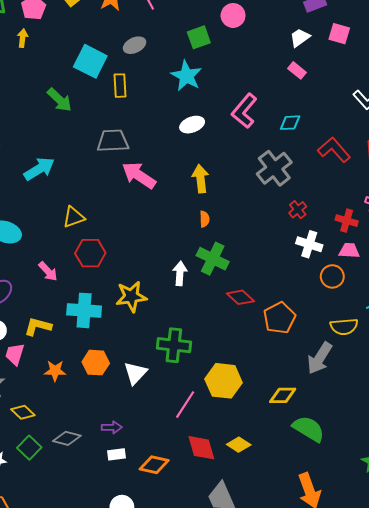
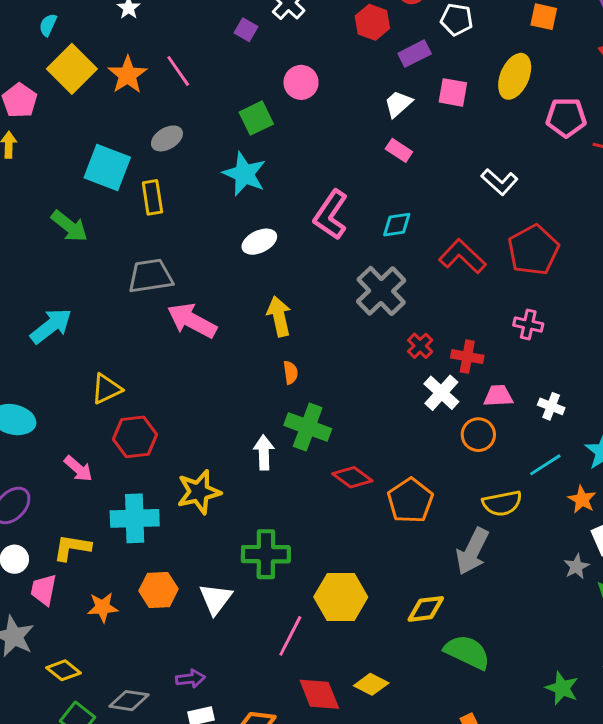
red cross: (347, 221) -> (467, 357), moved
white cross: (309, 244) -> (441, 393), turned 30

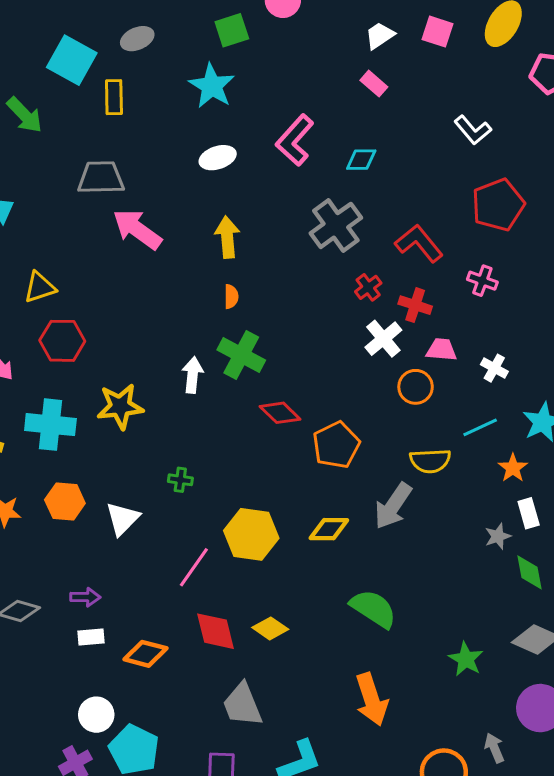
red L-shape: (462, 256) -> (419, 243), moved
green cross: (266, 554) -> (180, 480), size x0.5
yellow diamond: (426, 609) -> (329, 529), moved

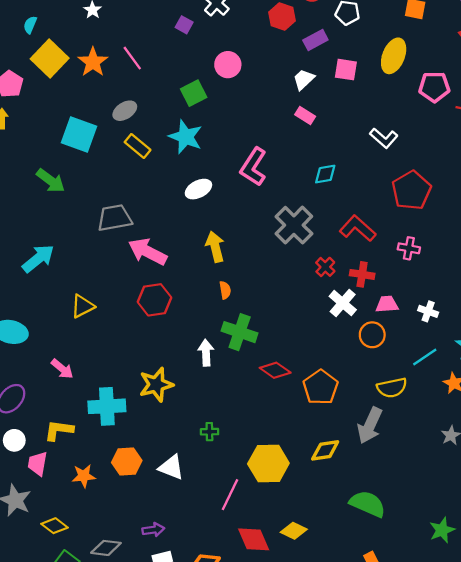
yellow rectangle: (114, 97) -> (138, 146), moved, turned -40
cyan diamond: (361, 160) -> (325, 174), moved
red hexagon: (62, 341) -> (155, 300), moved
white triangle: (122, 519) -> (171, 467), turned -44
green star: (466, 659) -> (442, 530), turned 30

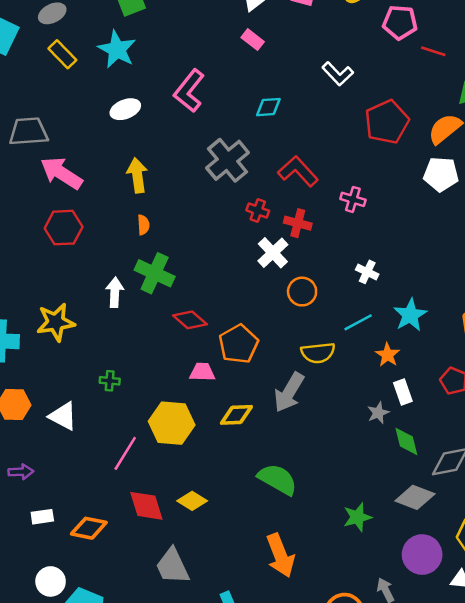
red pentagon: (411, 190) -> (387, 122), moved
red cross: (325, 267) -> (258, 211), turned -30
pink trapezoid: (387, 304) -> (202, 372), moved
purple arrow: (153, 530) -> (21, 472), moved

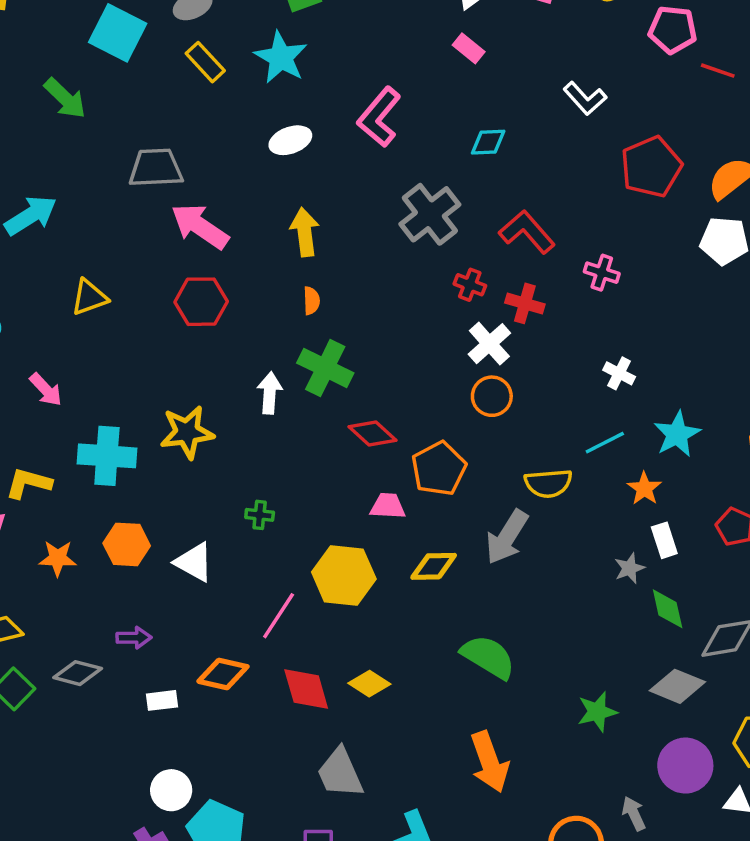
orange circle: (302, 292) -> (492, 396), moved
orange diamond: (89, 528) -> (223, 674), moved

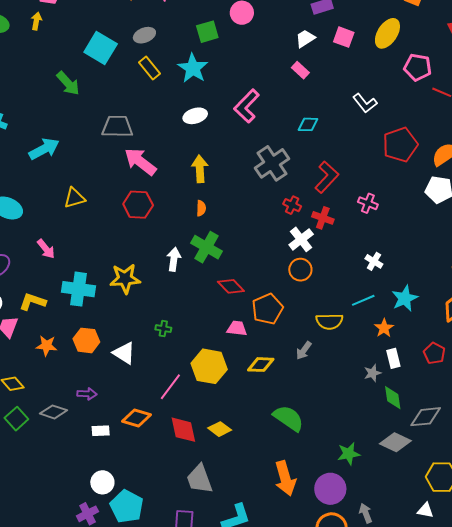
red L-shape: (527, 232) -> (327, 177), turned 80
gray arrow: (507, 537) -> (304, 351), size x0.6
purple circle: (685, 766) -> (330, 489), moved

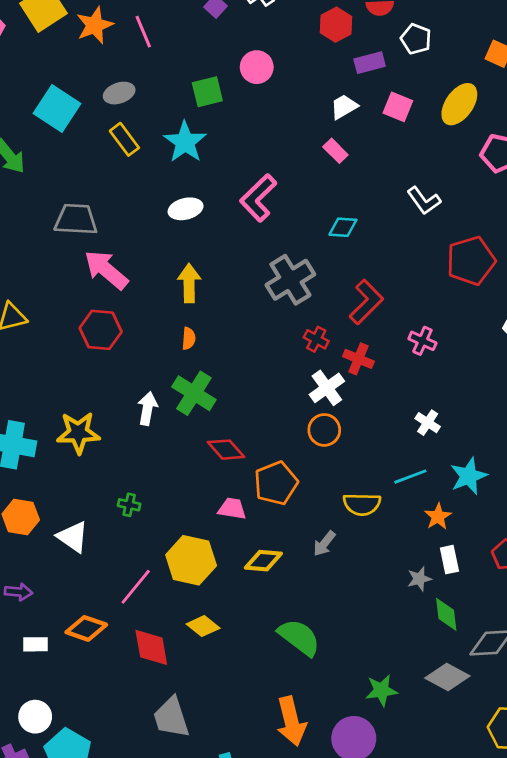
yellow diamond: (220, 429) -> (203, 626), moved

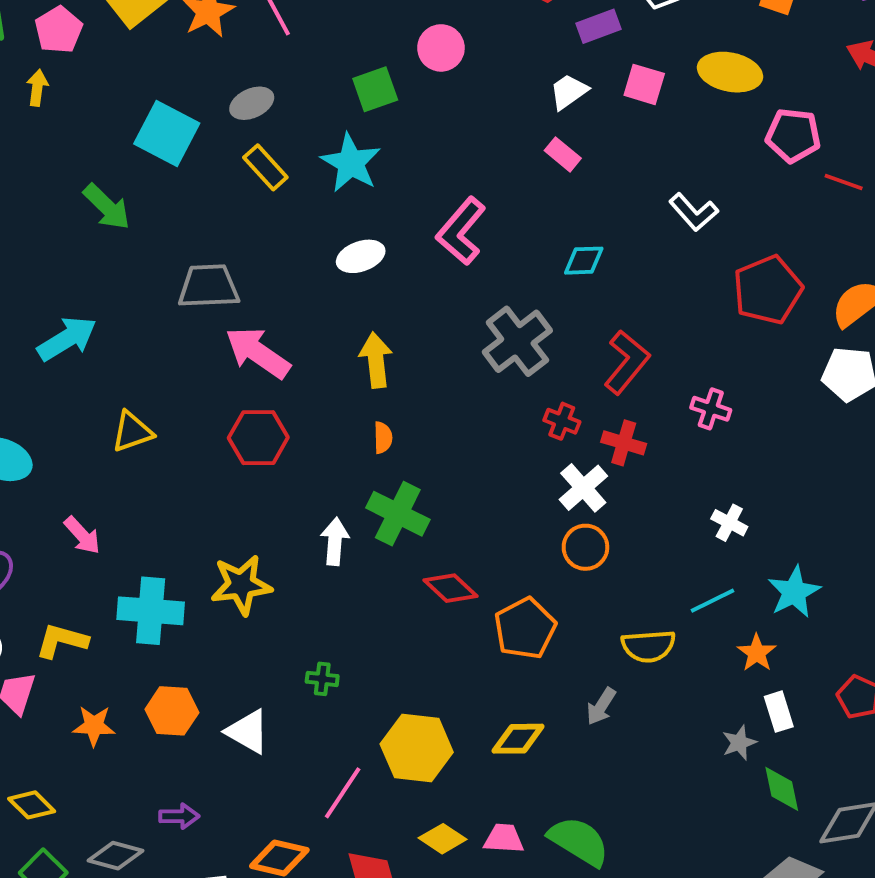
yellow ellipse: (459, 104) -> (730, 72), turned 72
pink trapezoid: (232, 509) -> (504, 839), moved

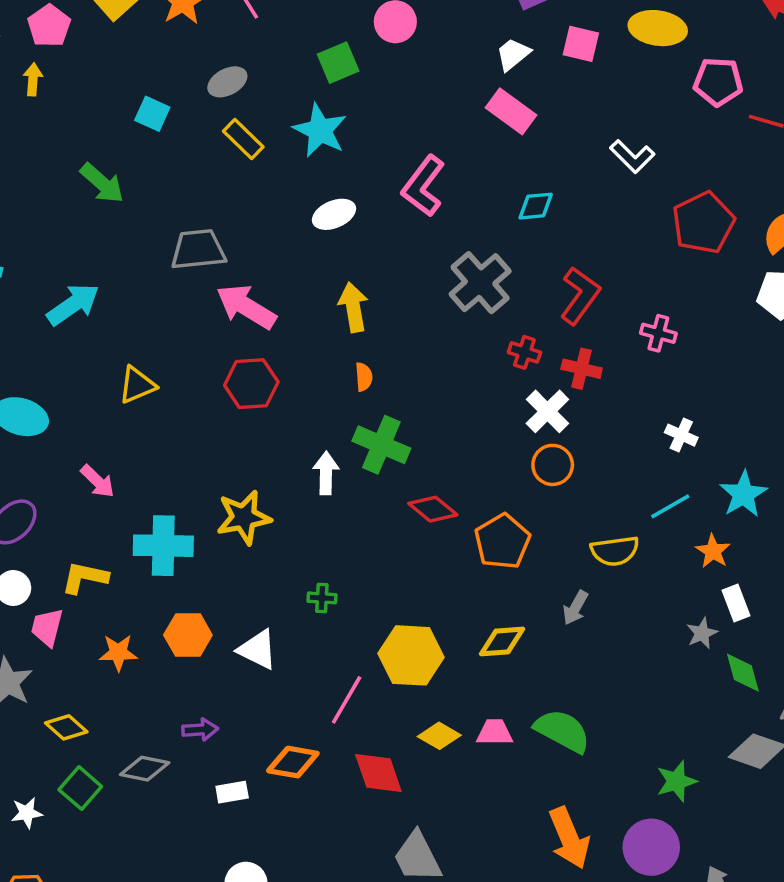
cyan square: (167, 133) -> (152, 114), size x0.6
pink rectangle: (563, 154) -> (511, 111), size x1.5

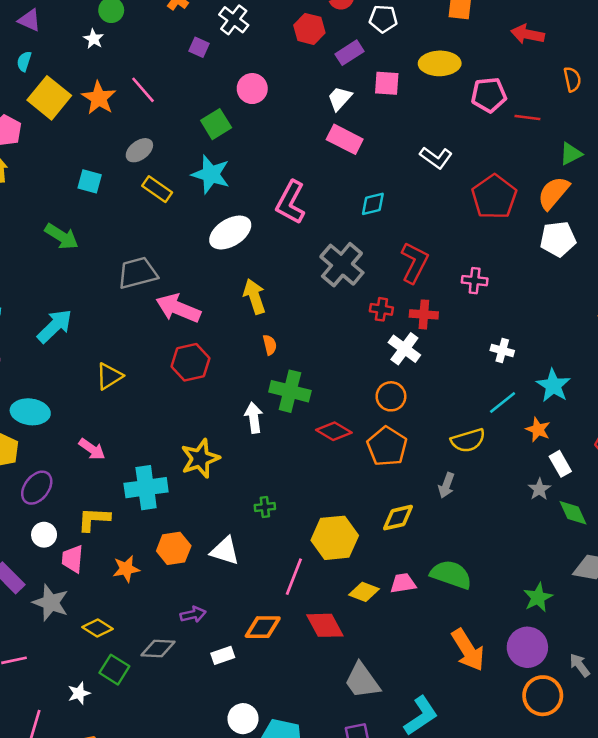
white ellipse: (334, 214) -> (230, 232), size x1.4
orange circle: (553, 465) -> (391, 396), moved

